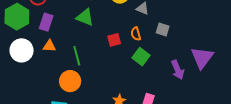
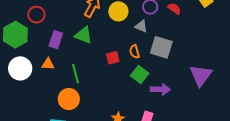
purple rectangle: (46, 22) -> (56, 40), moved
gray square: (163, 30) -> (161, 47), size x1.6
purple arrow: (178, 70) -> (160, 89), moved, turned -66

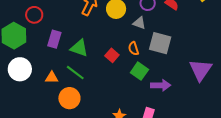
green triangle: (84, 35) -> (79, 48), moved
red square: (113, 58) -> (112, 55), turned -32
orange triangle: (48, 64) -> (52, 78), moved
green line: (76, 74) -> (75, 73), turned -36

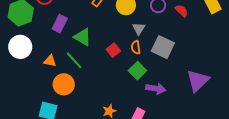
gray triangle: (139, 23) -> (139, 29), moved, turned 32

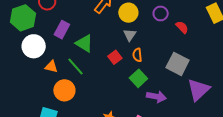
red semicircle: (182, 11) -> (182, 27), moved
gray triangle: (139, 29) -> (130, 35), moved
white circle: (20, 47) -> (34, 46), moved
gray square: (163, 47) -> (178, 64), moved

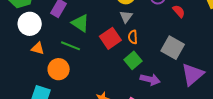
red square: (115, 57) -> (110, 38), size x1.5
orange triangle: (51, 67) -> (38, 48), moved
green line: (75, 67) -> (71, 46), turned -30

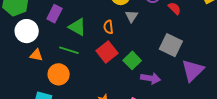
gray triangle: (126, 17) -> (132, 16), moved
orange semicircle: (133, 37) -> (108, 27), moved
red square: (110, 38) -> (107, 52), moved

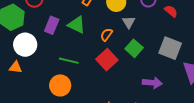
green triangle: (77, 27) -> (77, 25), moved
orange semicircle: (108, 27) -> (106, 35), turned 48
orange triangle: (36, 55) -> (16, 67), moved
green square: (132, 60) -> (134, 48), moved

